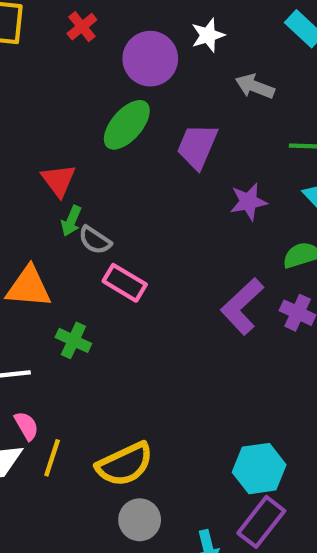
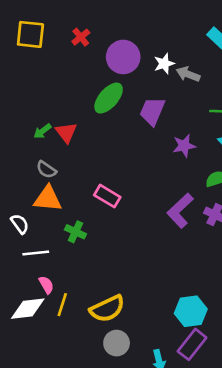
white star: (208, 35) -> (164, 64), moved
green arrow: (71, 221) -> (42, 131), moved, turned 30
gray semicircle: (95, 240) -> (46, 170), moved

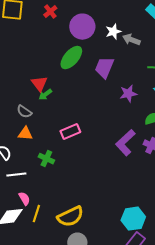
green arrow: (42, 131) -> (45, 95), moved
pink rectangle: (107, 196) -> (70, 132), turned -54
orange triangle: (48, 199) -> (25, 134), size x0.7

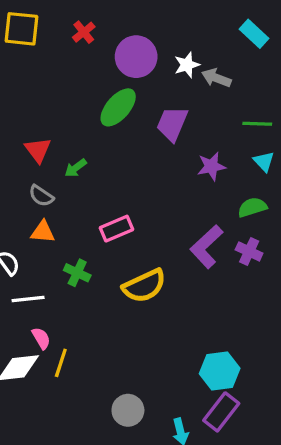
red triangle: (39, 84) -> (38, 150), moved
yellow semicircle: (70, 217) -> (144, 286), moved

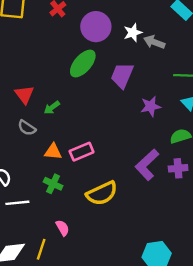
orange triangle: (43, 232) -> (53, 152), moved
purple cross: (249, 251) -> (178, 168), turned -30
pink semicircle: (41, 338) -> (63, 228), moved

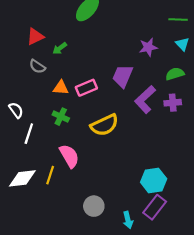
purple trapezoid: (122, 75) -> (123, 76), moved
red triangle: (24, 94) -> (35, 37), turned 42
white line: (17, 203) -> (29, 134), turned -66
pink semicircle: (63, 228) -> (69, 156), size x1.6

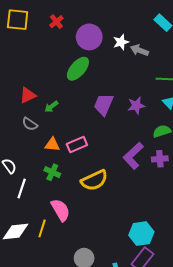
purple trapezoid: (123, 76) -> (104, 105), moved

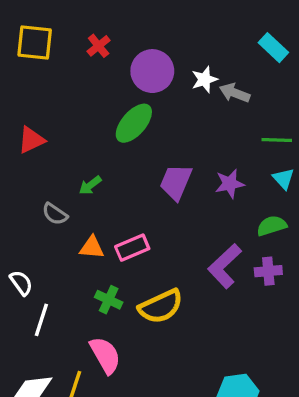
red triangle: (28, 95) -> (31, 140), moved
green cross: (52, 172) -> (109, 300), moved

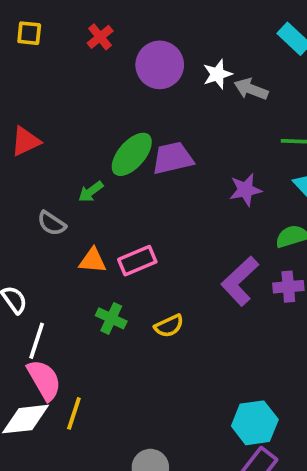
yellow square: (35, 42) -> (29, 33), size x0.6
green ellipse: (134, 123) -> (132, 154), moved
purple trapezoid: (176, 182) -> (173, 158), moved, turned 54
yellow semicircle: (161, 306) -> (169, 326), size x0.6
pink semicircle: (105, 355) -> (44, 380), moved

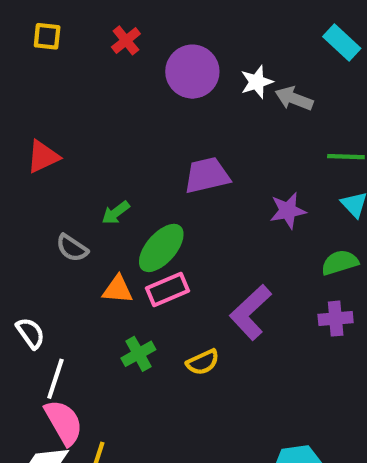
green ellipse: (132, 154) -> (161, 248), moved
purple L-shape: (240, 281) -> (250, 312), moved
green cross: (111, 318) -> (138, 354), turned 36

